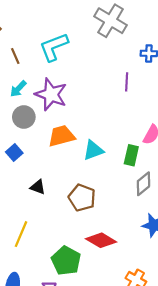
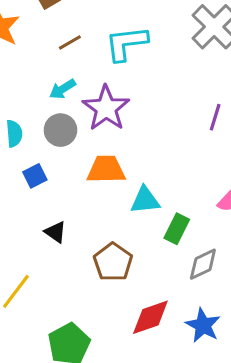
brown line: (15, 56) -> (70, 42), turned 70
green rectangle: (131, 155) -> (177, 229), moved
red diamond: (101, 240) -> (150, 317), moved, turned -64

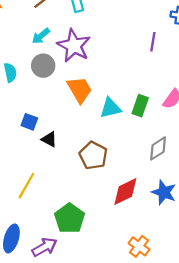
orange trapezoid: (106, 169) -> (80, 90), turned 68
blue square: (35, 176) -> (29, 122), moved, turned -35
green rectangle: (177, 229) -> (140, 106), moved

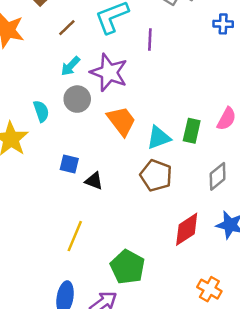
purple line: (153, 42) -> (150, 40), moved
brown pentagon: (93, 155) -> (156, 175), moved

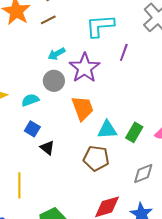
brown line: (67, 28) -> (48, 20), moved
cyan semicircle: (41, 111) -> (30, 100), moved, turned -108
brown pentagon: (156, 175) -> (96, 158), turned -30
yellow line: (75, 236) -> (19, 185), turned -40

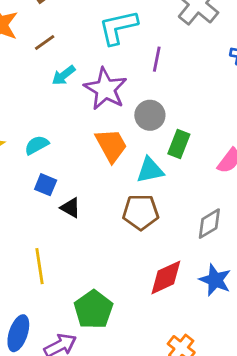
brown line: (48, 20) -> (45, 43), moved
gray circle: (54, 81) -> (150, 115), moved
green rectangle: (134, 132) -> (179, 144), moved

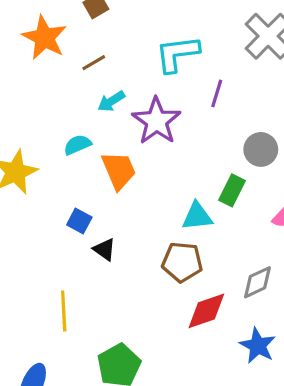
gray circle: (150, 115) -> (261, 149), moved
cyan semicircle: (37, 145) -> (77, 145), moved
orange trapezoid: (111, 145) -> (119, 170), moved
red diamond: (166, 277) -> (206, 311), moved

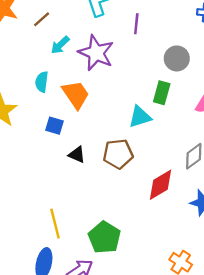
cyan semicircle: (77, 145) -> (42, 82), turned -48
blue square: (79, 221) -> (55, 126), moved
brown pentagon: (182, 262) -> (118, 154), moved
yellow line: (64, 311) -> (55, 224), moved

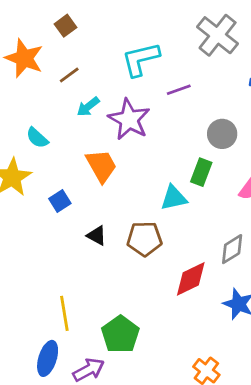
purple line: (136, 24) -> (179, 90), turned 60
cyan semicircle: (42, 82) -> (37, 138), moved, turned -60
blue square: (55, 126) -> (60, 201), moved, turned 36

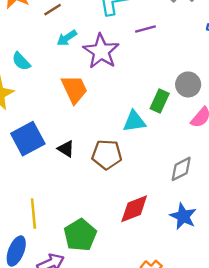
gray circle: (222, 134) -> (188, 84), moved
blue square: (60, 201) -> (28, 139), moved, size x1.8
red diamond: (191, 279) -> (134, 209), moved

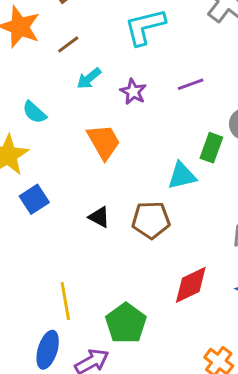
purple line: (145, 29) -> (191, 84), moved
purple star: (101, 51) -> (133, 92), size x0.6
blue square: (28, 139) -> (34, 199), moved, size x0.7

